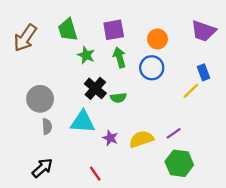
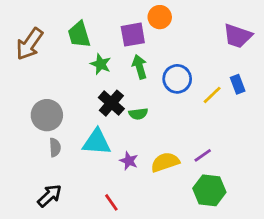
orange circle: (157, 39) -> (160, 17), moved
yellow line: (191, 91) -> (212, 95), moved

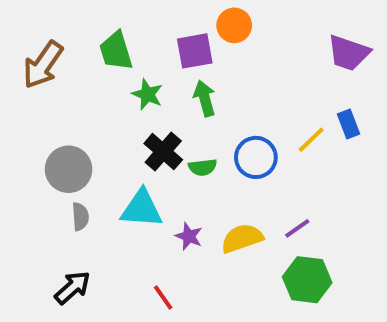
blue circle: (177, 79) -> (256, 157), moved

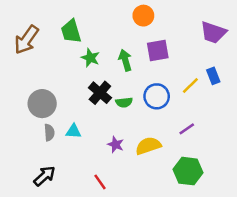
purple square: (195, 51) -> (158, 51), moved
cyan triangle: (142, 209) -> (73, 131), moved, size x0.6
purple line: (297, 228) -> (187, 129), moved

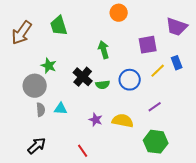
purple square: (158, 51) -> (148, 45), moved
green star: (90, 58) -> (49, 66), moved
yellow semicircle: (148, 146) -> (123, 121), turned 30

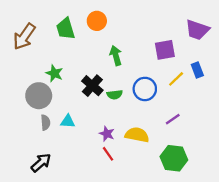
orange circle: (119, 13) -> (97, 21), moved
red line: (83, 151) -> (108, 154), moved

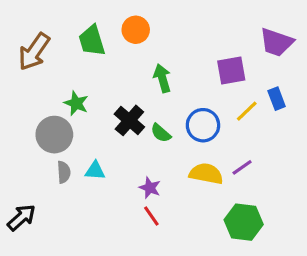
green semicircle: (115, 95) -> (161, 133), turned 48
yellow semicircle: (137, 135) -> (206, 174), moved
black arrow: (41, 163) -> (21, 218), moved

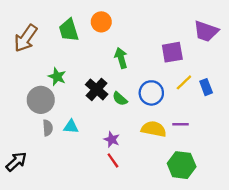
blue rectangle: (277, 99) -> (206, 87), moved
purple line: (242, 167) -> (180, 124), turned 35

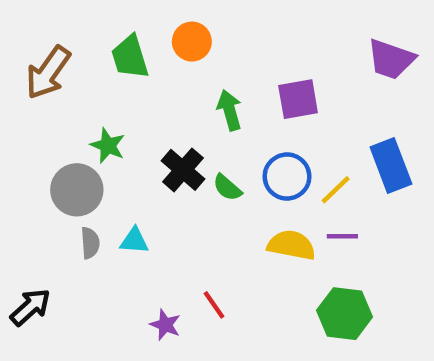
purple square: (172, 52) -> (298, 99), moved
yellow line: (184, 82) -> (336, 190), moved
blue rectangle: (206, 87) -> (391, 165), size x1.6
purple star: (112, 139) -> (165, 325), moved

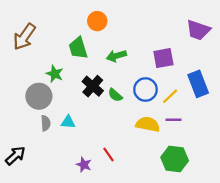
green trapezoid: (130, 57) -> (78, 48), moved
purple square: (298, 99) -> (163, 58), moved
green arrow: (229, 110) -> (116, 56), turned -90

